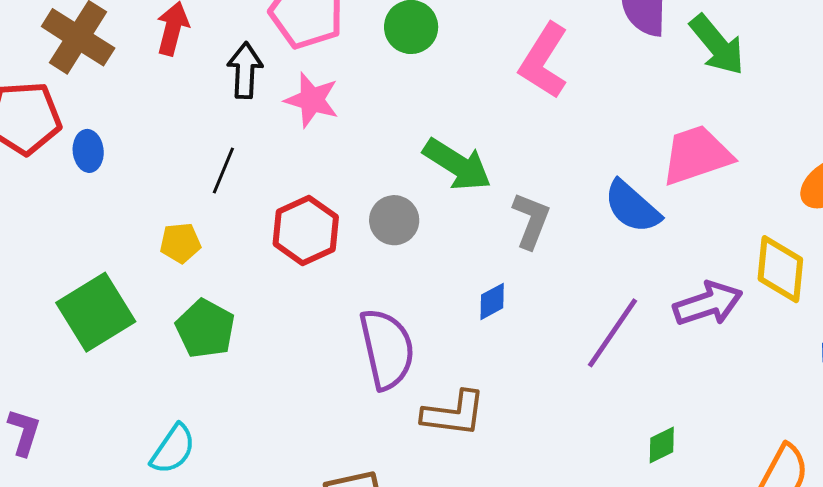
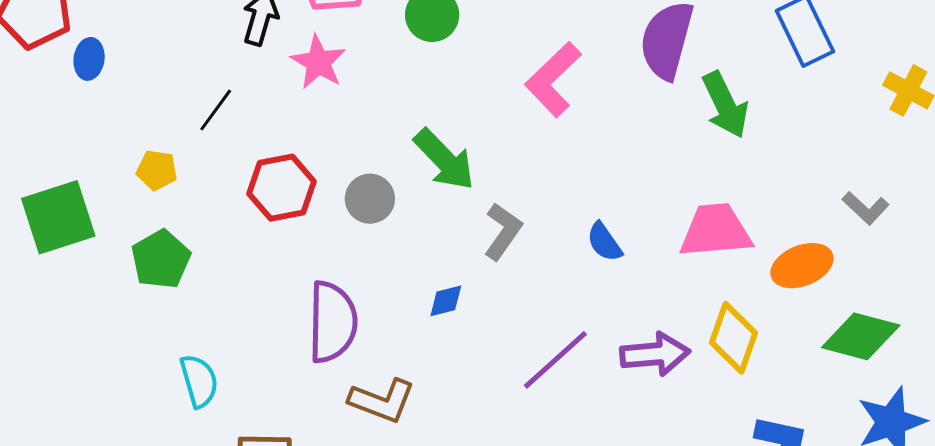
pink trapezoid: (697, 155) -> (716, 231), moved
blue semicircle: (632, 207) -> (604, 242), size x0.7
cyan semicircle: (173, 449) -> (199, 381), moved, turned -64

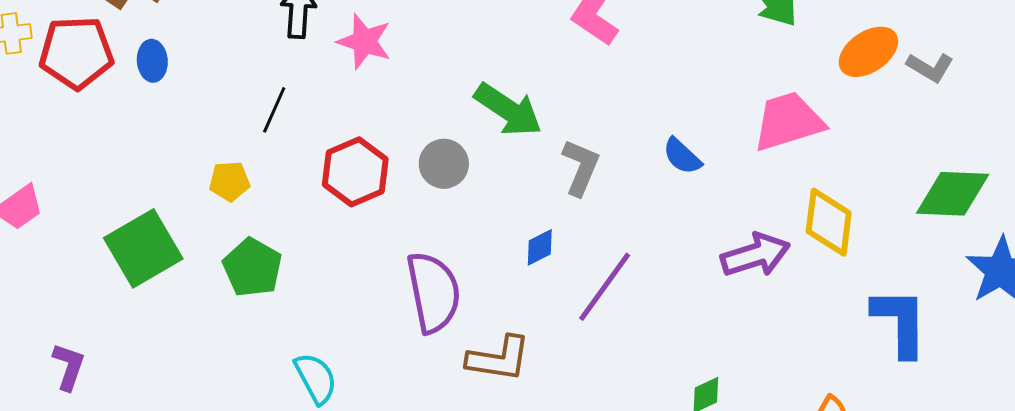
blue ellipse: (89, 59) -> (152, 61), moved
orange ellipse: (802, 266) -> (868, 52), moved
purple line: (555, 360) -> (605, 287), moved

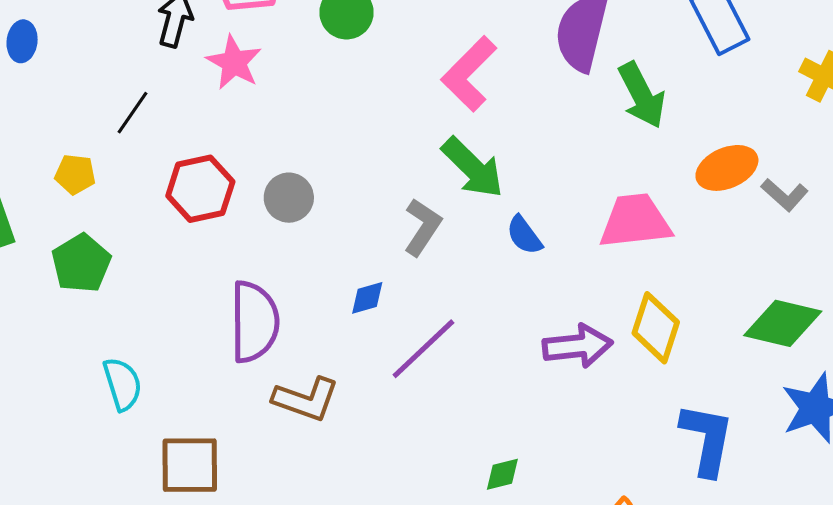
green arrow: (508, 110) -> (473, 168), moved

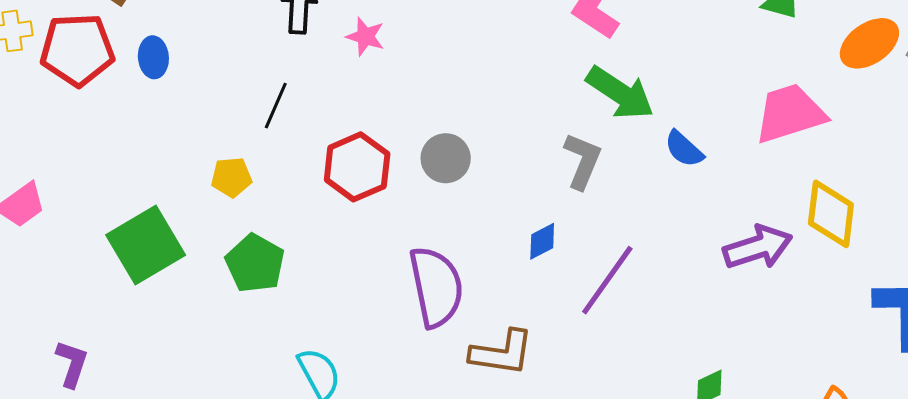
pink star: (234, 62) -> (365, 37), size x0.7

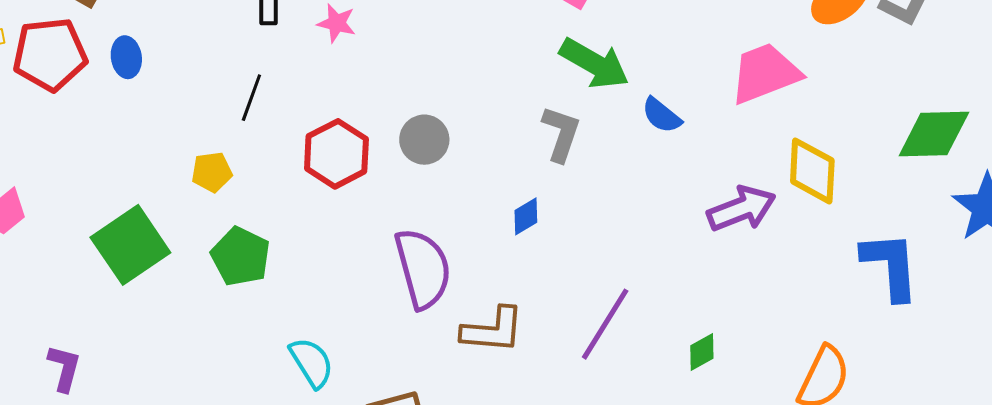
purple line: (607, 280) -> (605, 324), moved

